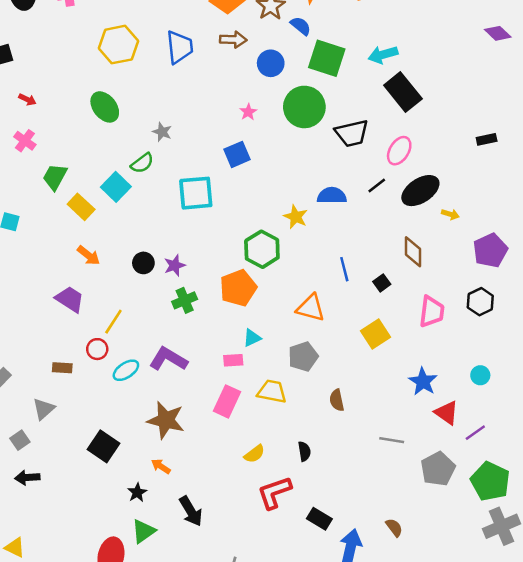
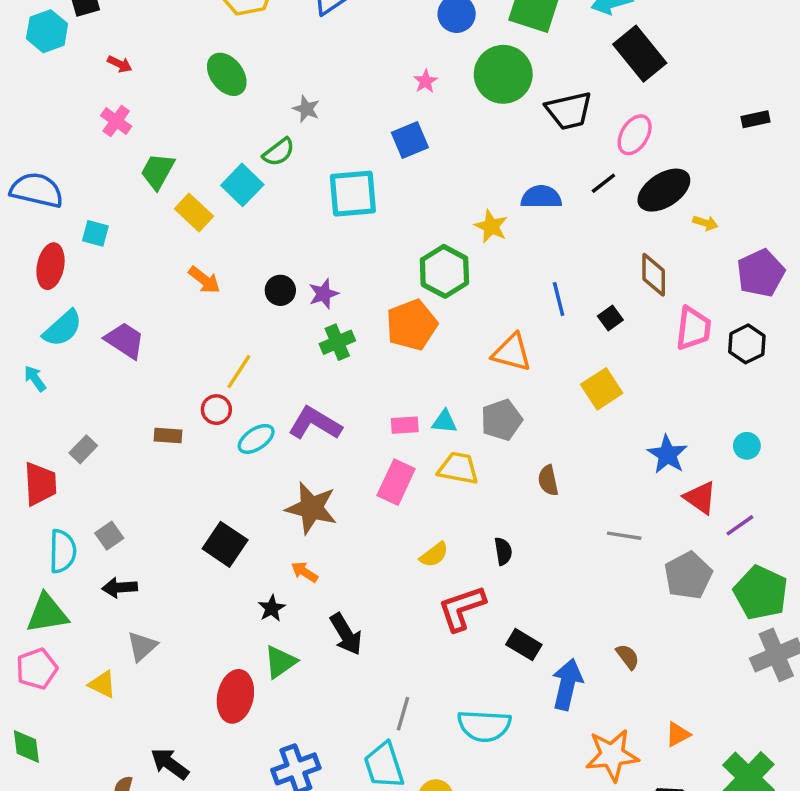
purple trapezoid: (70, 299) -> (125, 340), moved
pink trapezoid: (432, 312) -> (693, 328), moved
cyan triangle: (252, 338) -> (444, 422), moved, turned 30
gray triangle: (44, 409) -> (142, 646), moved

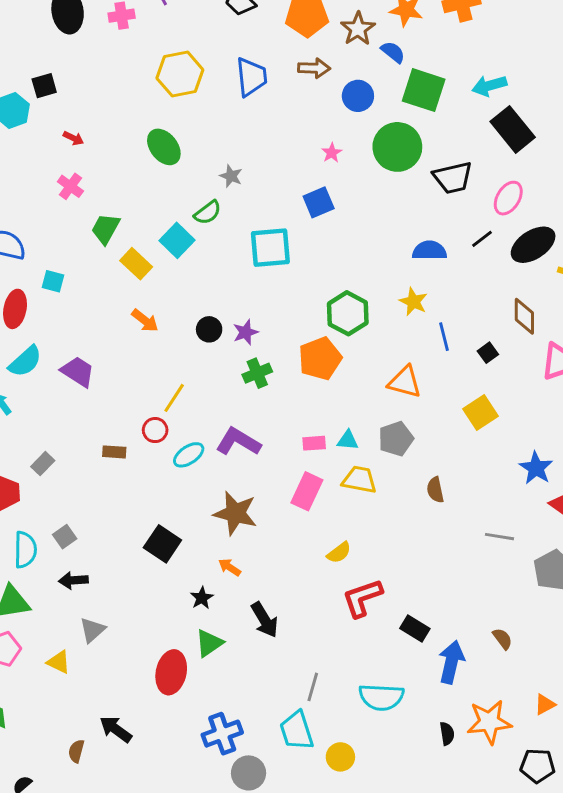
yellow star: (491, 226) -> (413, 302), moved
black semicircle: (503, 551) -> (447, 734), moved

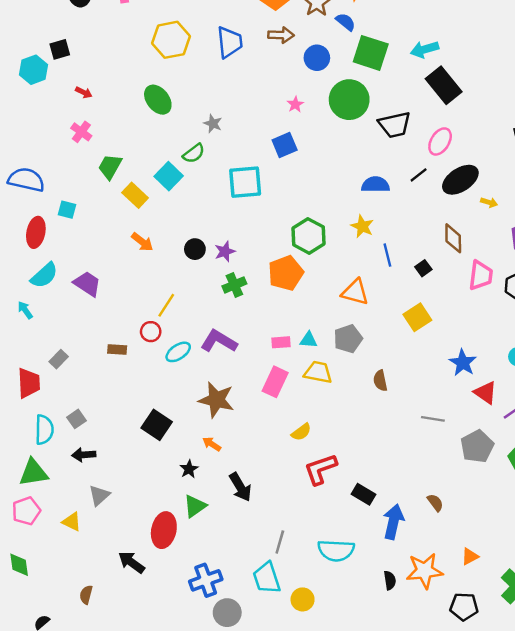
black arrow: (116, 729) -> (132, 562), moved

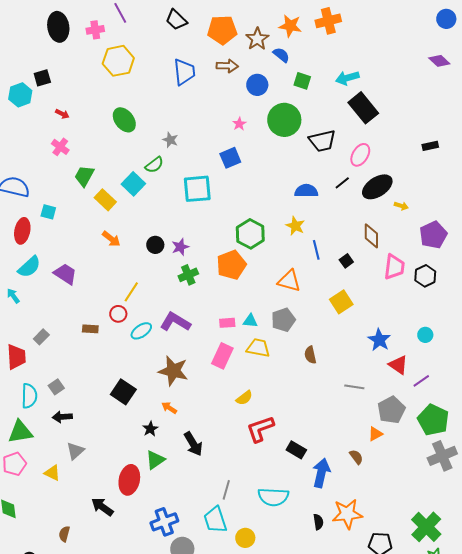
yellow hexagon: (171, 40) -> (118, 61), moved
green square: (371, 53) -> (302, 81), size x0.6
orange triangle: (470, 556) -> (375, 434), moved

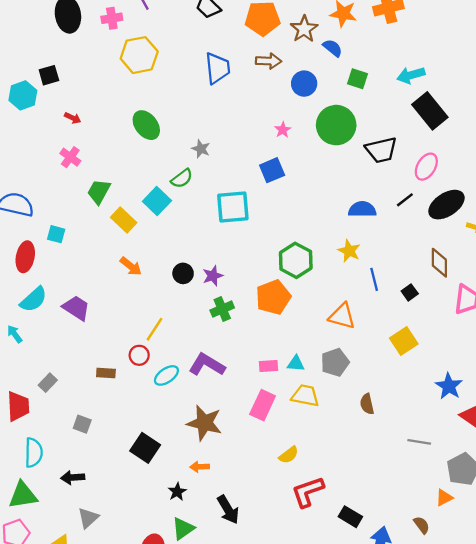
gray square: (56, 387) -> (82, 424), moved, turned -35
orange arrow: (169, 408) -> (200, 467), turned -35

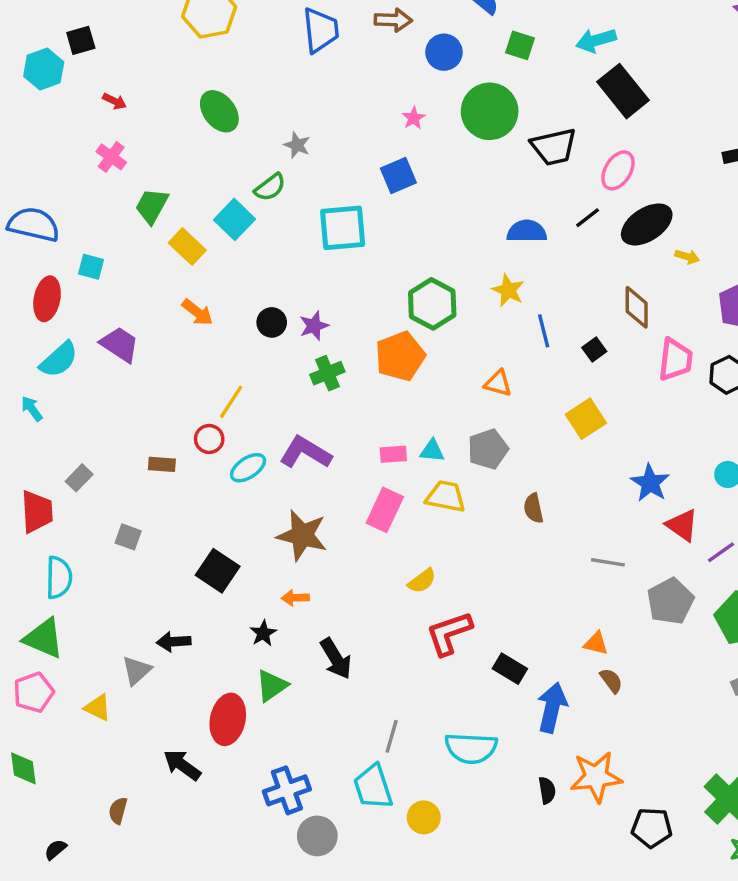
purple trapezoid: (76, 308) -> (120, 344), moved
orange triangle: (342, 316) -> (498, 383), size x0.7
black arrow: (73, 477) -> (174, 642), moved
green triangle: (23, 495) -> (44, 638), turned 32
orange triangle: (444, 498) -> (596, 643), moved, turned 42

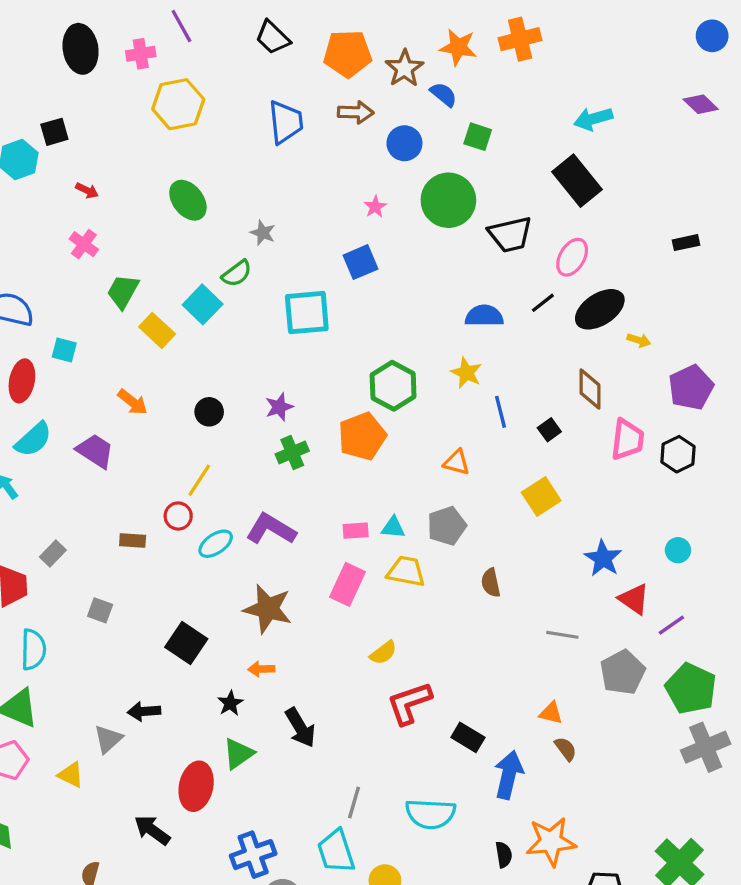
cyan arrow: (596, 40) -> (593, 119), moved
orange arrow: (197, 312) -> (133, 402), moved
black circle: (272, 322) -> (209, 412), moved
purple trapezoid: (120, 344) -> (95, 451), moved

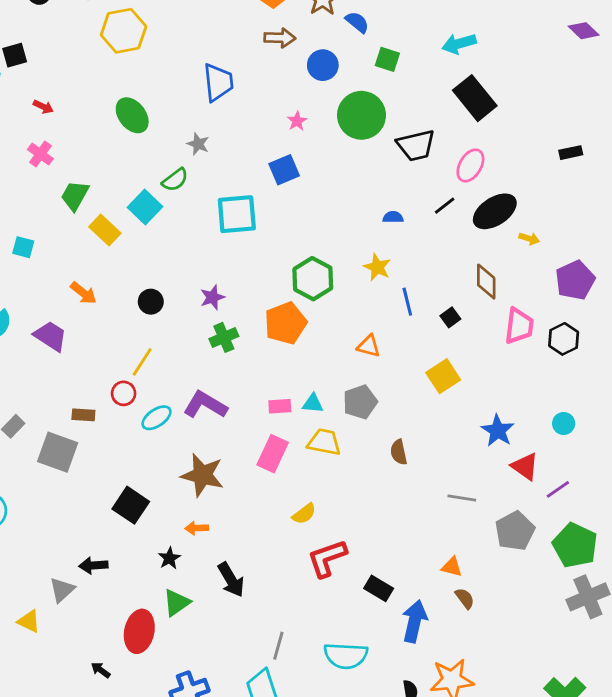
cyan arrow: (593, 119) -> (459, 44), moved
blue trapezoid: (286, 122) -> (218, 82), moved
blue semicircle: (484, 316) -> (393, 217), size x0.6
gray square: (100, 610) -> (58, 452), moved, size x1.8
black arrow: (152, 830) -> (101, 670), size x0.6

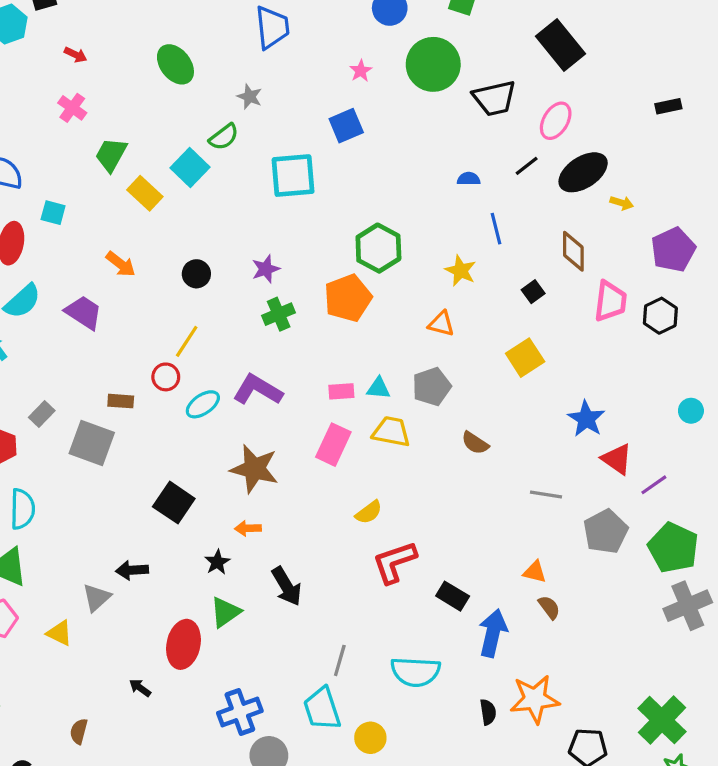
yellow star: (377, 267) -> (461, 271), moved
blue line: (407, 302) -> (496, 229), moved
cyan circle: (564, 423) -> (691, 411), moved
brown semicircle: (399, 452) -> (475, 443), turned -45

